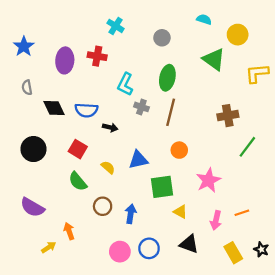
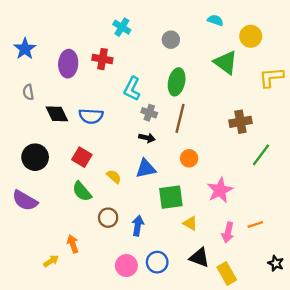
black arrow: (110, 127) -> (147, 138), moved
purple semicircle: (32, 207) -> (25, 201), moved
yellow rectangle: (233, 253) -> (227, 274), moved

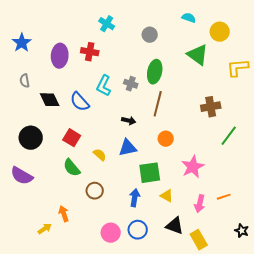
cyan L-shape: (132, 89) -> (104, 86), moved
gray cross: (149, 113) -> (131, 84), moved
blue semicircle: (91, 116) -> (80, 102), turned 45
blue arrow: (138, 226) -> (135, 198), moved

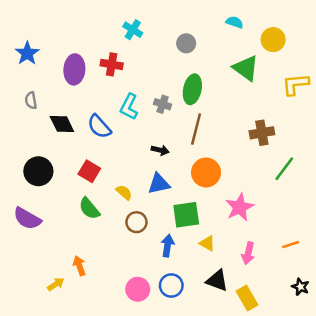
orange circle: (166, 139) -> (206, 172), size x1.5
brown circle: (95, 191) -> (136, 222), moved
orange line: (224, 197) -> (290, 245), moved

